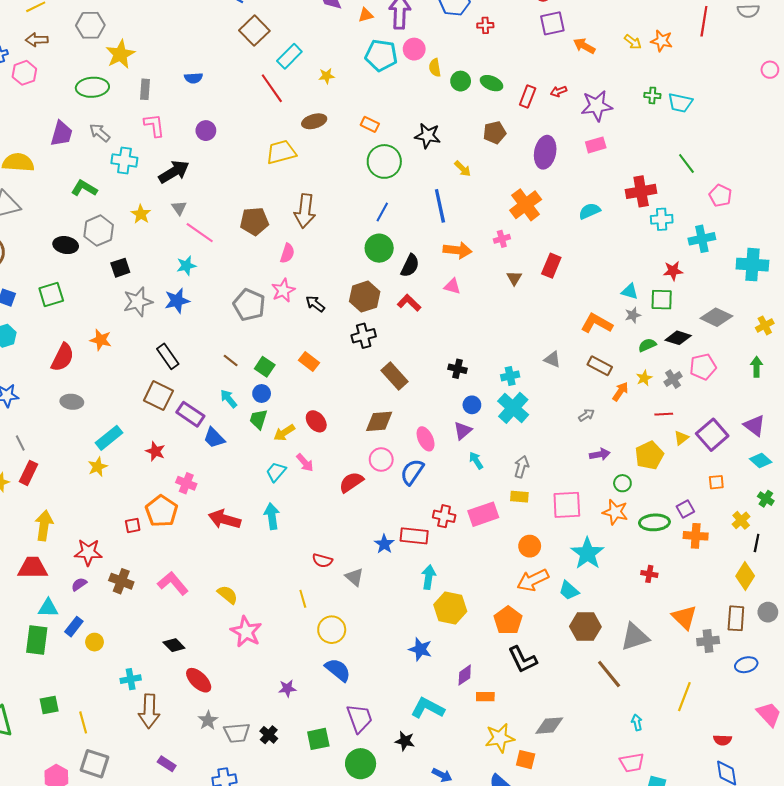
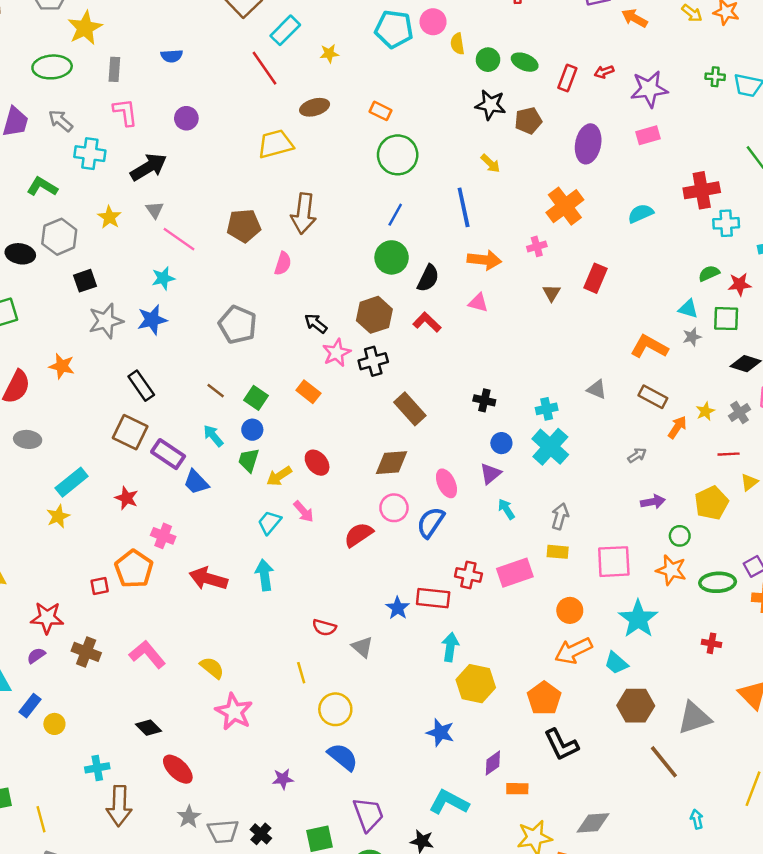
black star: (428, 136) -> (490, 105), moved
pink star: (283, 290) -> (337, 353), moved
green semicircle: (647, 345) -> (709, 273), moved

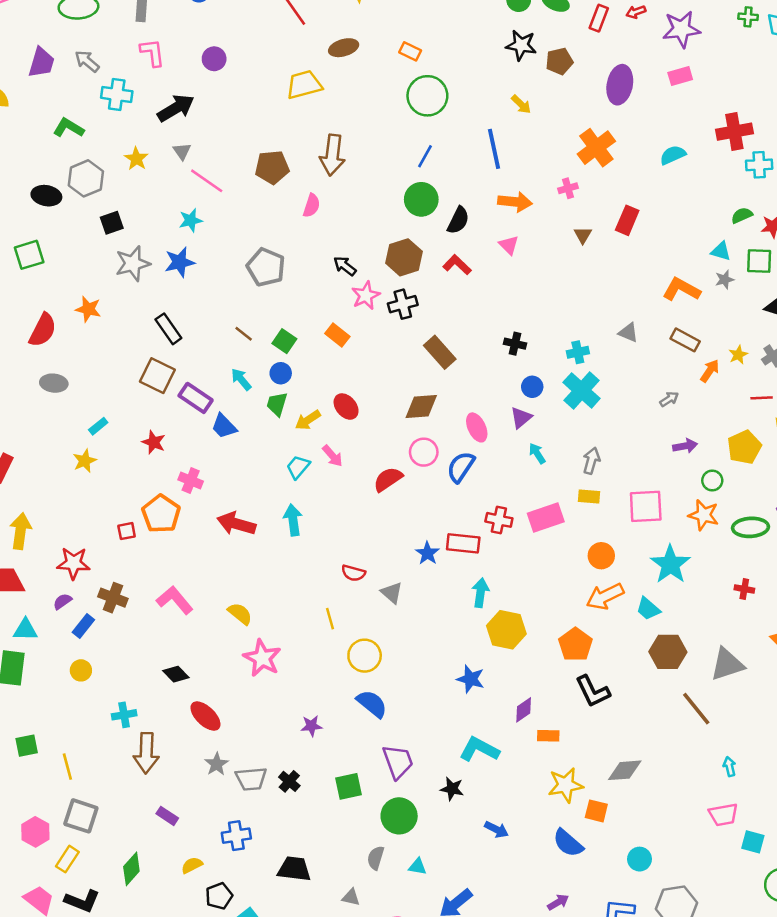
pink triangle: (478, 303) -> (509, 245), turned 30
cyan rectangle: (72, 482) -> (98, 426), size x0.6
blue rectangle: (30, 706) -> (83, 626), moved

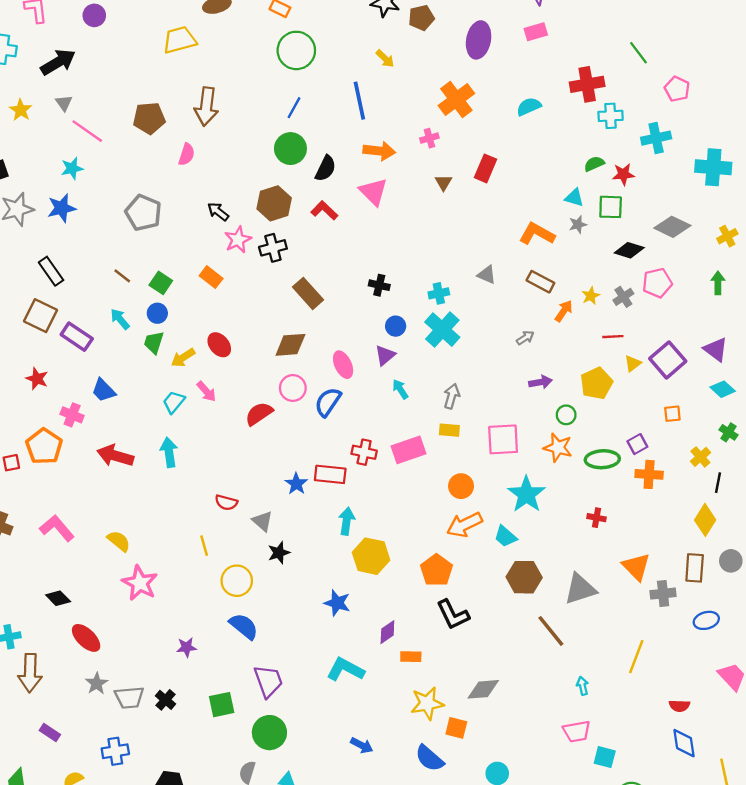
pink triangle: (509, 245) -> (373, 192), size x1.5
blue trapezoid: (224, 426) -> (104, 390), moved
black star: (452, 789) -> (279, 553), moved, turned -30

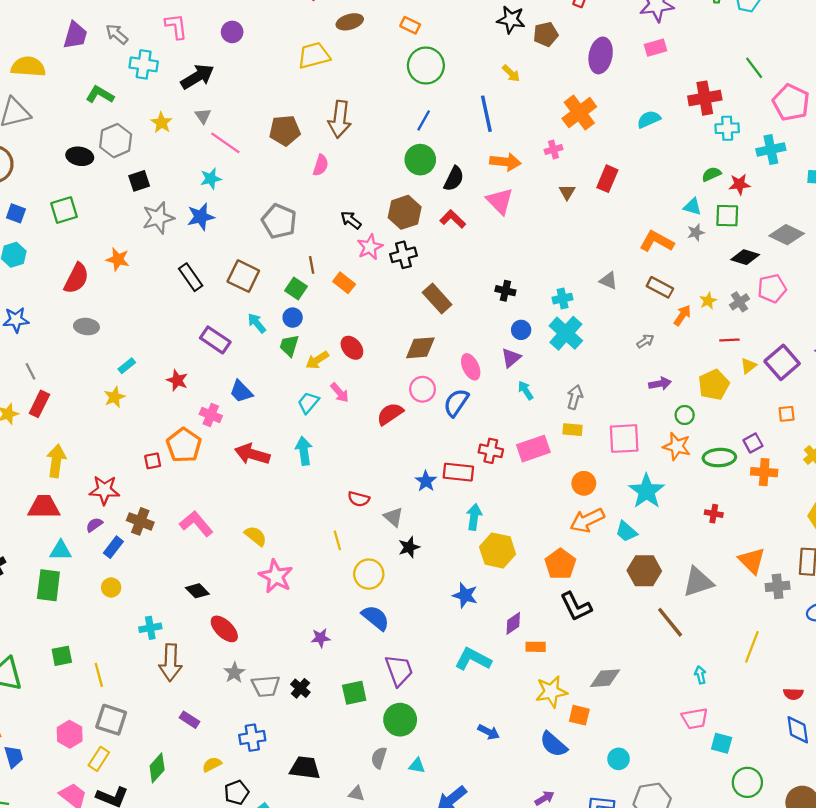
pink pentagon: (677, 89) -> (791, 102), size x1.5
brown line: (122, 276) -> (312, 265), moved, turned 42
brown square: (41, 316) -> (243, 276), moved

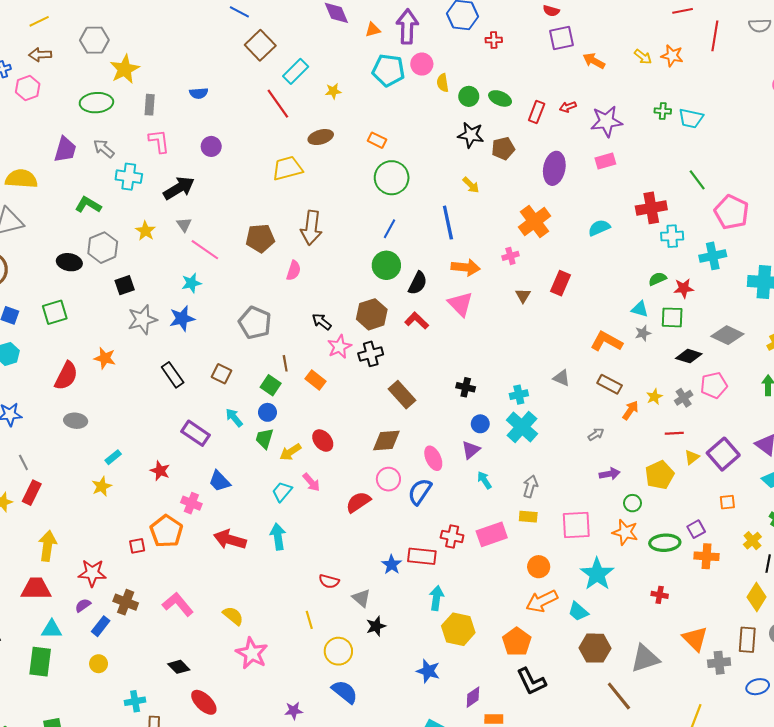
brown square: (243, 276) -> (222, 374), size x0.7

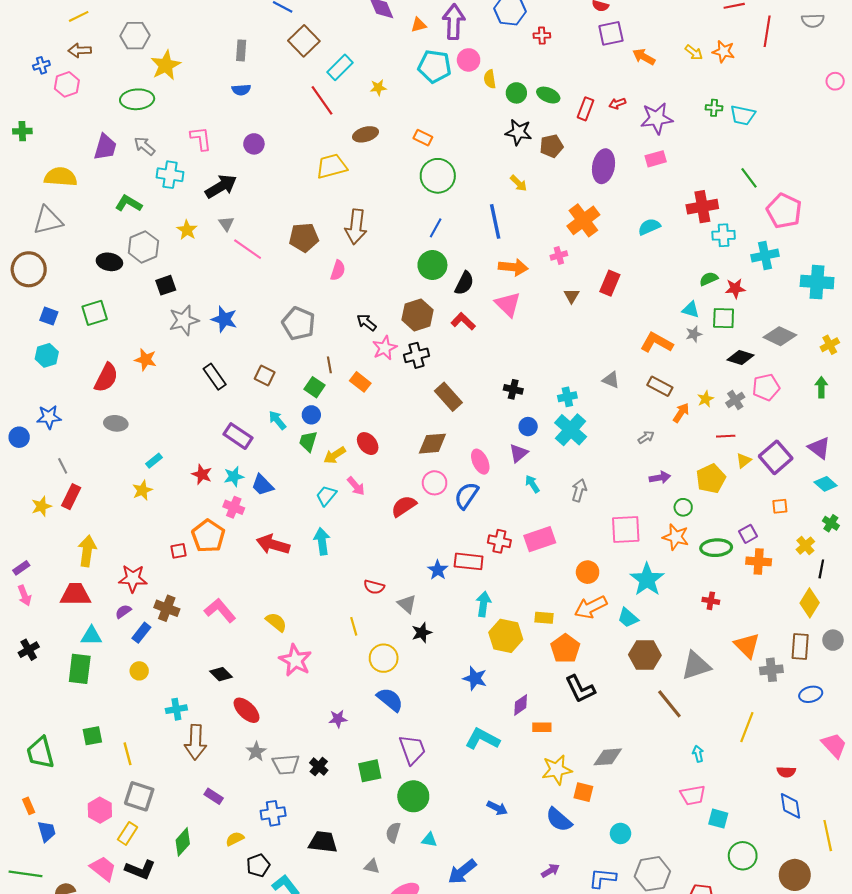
gray rectangle: (150, 105) -> (241, 50), moved
cyan star: (191, 283) -> (234, 476), moved
blue star: (182, 318) -> (224, 319), turned 30
yellow rectangle: (528, 517) -> (544, 618), moved

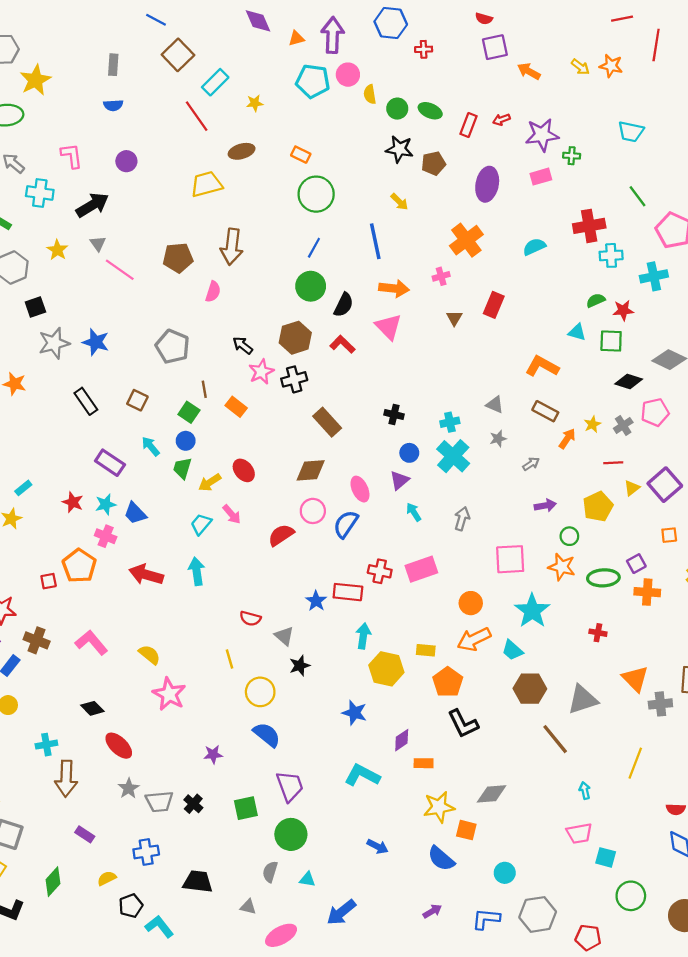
green cross: (714, 108) -> (572, 156), moved
gray star: (694, 334) -> (498, 439), moved

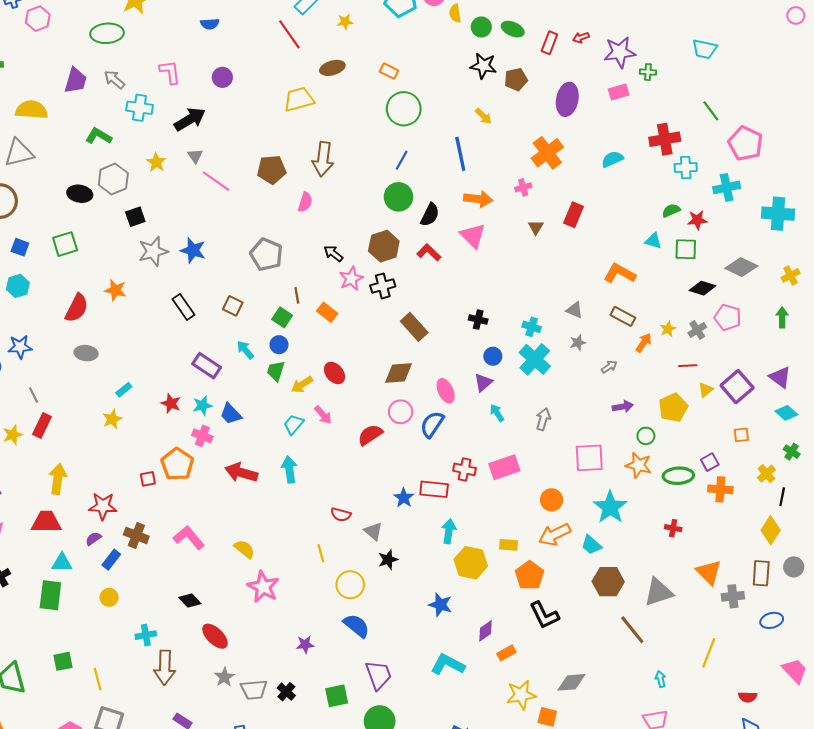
pink pentagon: (655, 412) -> (728, 317), turned 30
cyan cross: (450, 422) -> (532, 327), turned 30
orange rectangle: (424, 763) -> (506, 653), turned -30

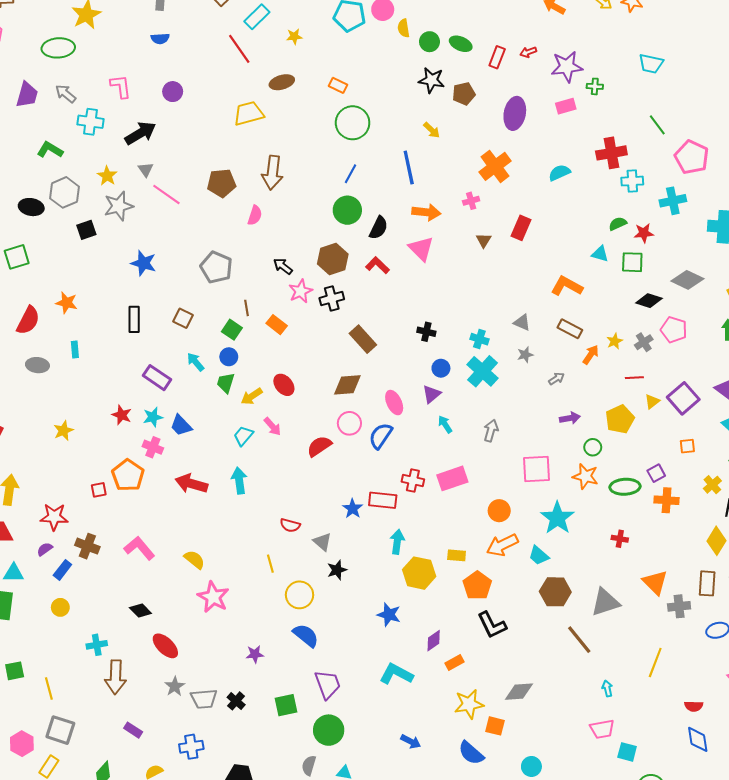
gray star: (153, 251) -> (119, 206), moved
black rectangle: (184, 307) -> (134, 319), turned 35
cyan rectangle: (124, 390) -> (75, 349), moved, turned -56

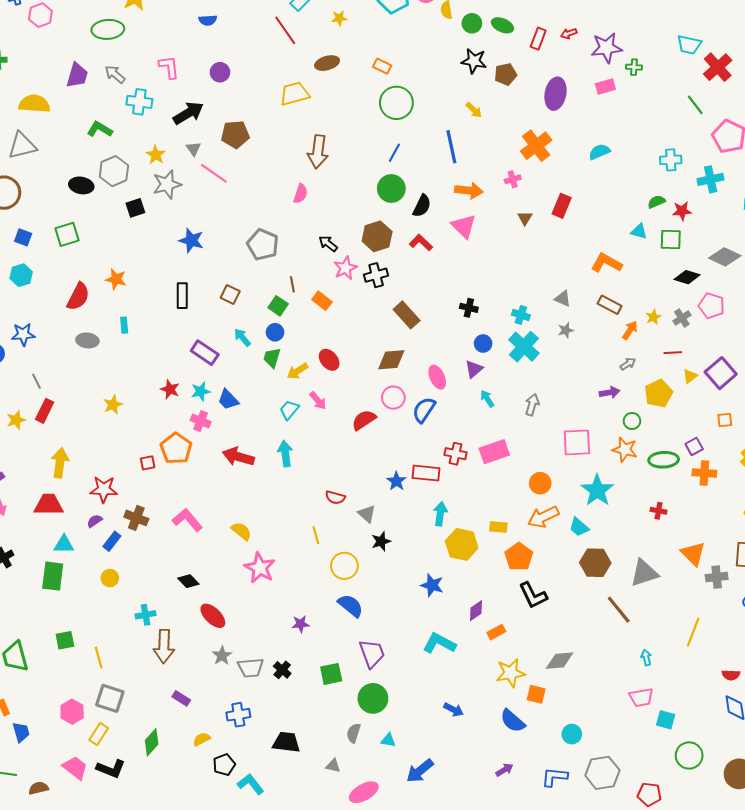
red cross: (611, 153) -> (718, 67), moved, turned -32
brown pentagon: (222, 183) -> (235, 134), moved
gray arrow: (556, 379) -> (628, 364), moved

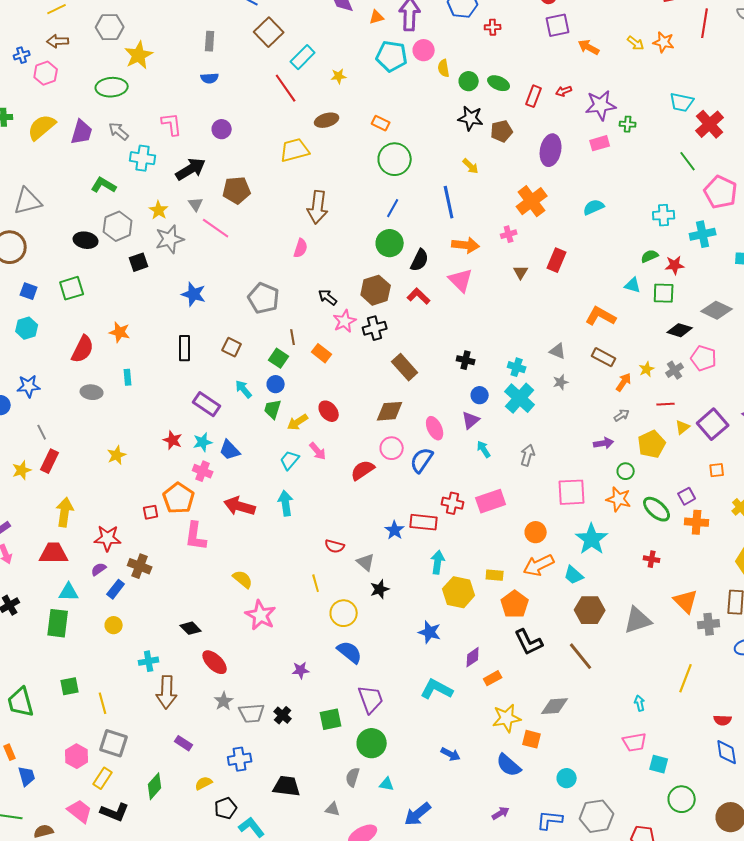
yellow semicircle: (34, 104) -> (42, 127), moved, turned -44
green ellipse: (664, 460) -> (657, 509), turned 44
pink L-shape: (187, 520) -> (196, 536), moved, turned -132
brown line: (619, 610) -> (581, 656), moved

